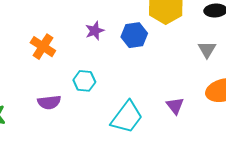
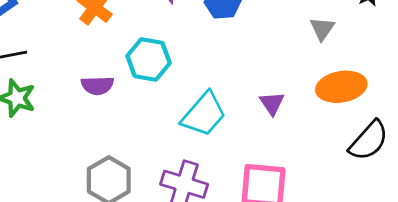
cyan hexagon: (84, 81) -> (149, 59), size x1.4

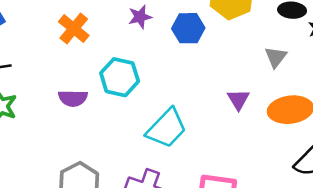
purple triangle: (272, 103) -> (238, 99), moved

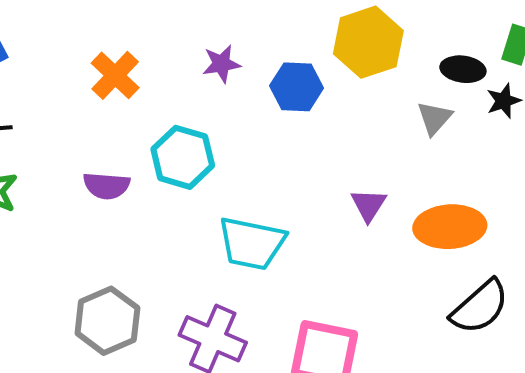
gray triangle: (276, 57) -> (434, 118), moved
cyan trapezoid: (167, 128) -> (252, 243), turned 54

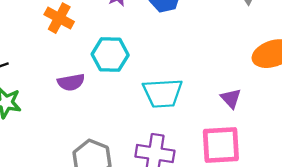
purple triangle: (369, 205) -> (231, 98), moved

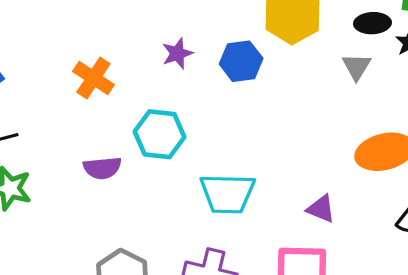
purple triangle: (231, 98) -> (321, 209), turned -30

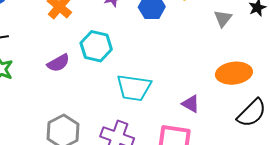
purple semicircle: (102, 168) -> (58, 63), turned -30

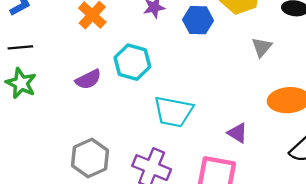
gray triangle: (223, 18) -> (262, 47), moved

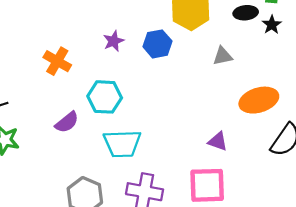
gray triangle: (262, 47) -> (223, 56), turned 50
cyan trapezoid: (173, 112) -> (122, 144), moved

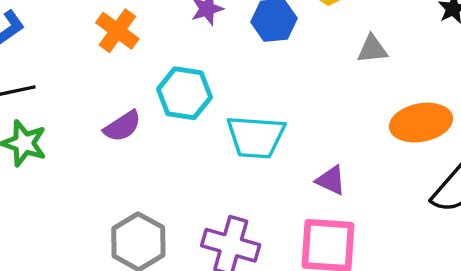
purple triangle: (218, 141) -> (331, 180), moved
cyan trapezoid: (122, 144) -> (256, 137), moved

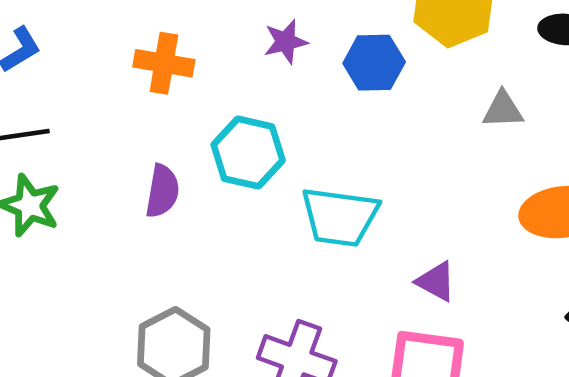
orange cross: (117, 31) -> (164, 63), turned -30
purple semicircle: (122, 126) -> (162, 191), turned -51

